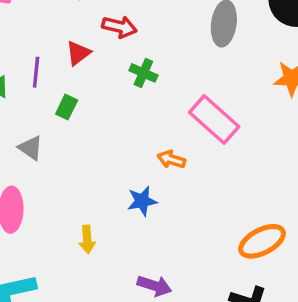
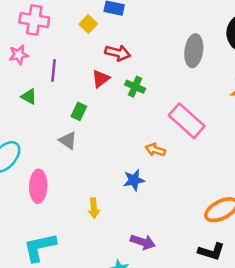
red triangle: (78, 53) -> (101, 79), moved
purple line: (36, 72) -> (53, 70), moved
gray triangle: (30, 148) -> (68, 140), moved

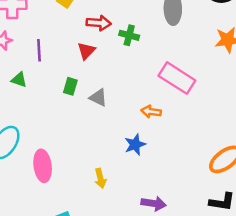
green cross: (135, 87) -> (129, 35), moved
gray triangle: (68, 140) -> (98, 98), moved

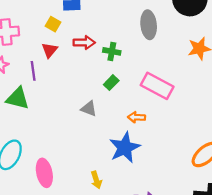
red triangle: (86, 51) -> (49, 50), moved
green triangle: (19, 80) -> (18, 98), size x1.6
green rectangle: (70, 86) -> (111, 83), moved, turned 32
blue star: (135, 145) -> (125, 148), size x1.6

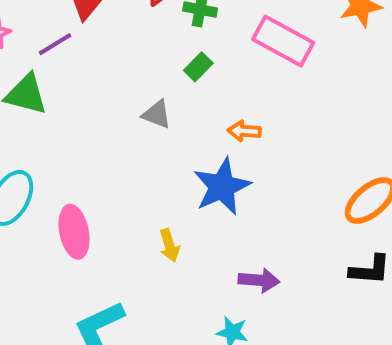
purple line: (33, 71) -> (55, 44), turned 66
pink rectangle: (157, 86) -> (283, 41), moved

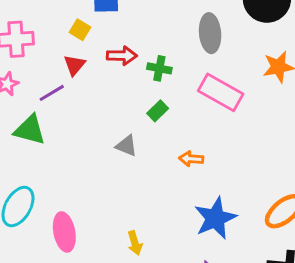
blue star: (222, 187) -> (215, 218), moved

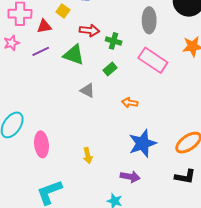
red triangle: (75, 65) -> (44, 26), moved, turned 35
green triangle: (30, 130) -> (74, 55), moved

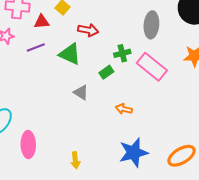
green cross: (114, 41) -> (122, 53), moved, turned -35

